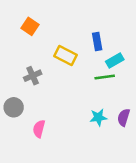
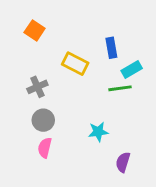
gray circle: (14, 107) -> (43, 120), moved
cyan star: (98, 117) -> (98, 132), moved
purple semicircle: (124, 117) -> (123, 162), moved

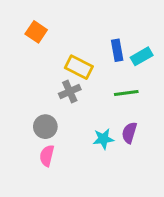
cyan rectangle: (132, 69) -> (142, 56), moved
gray cross: (37, 87) -> (70, 91), moved
purple semicircle: (123, 162) -> (129, 133), moved

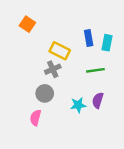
cyan rectangle: (142, 56) -> (107, 43), turned -49
gray circle: (45, 127) -> (45, 93), moved

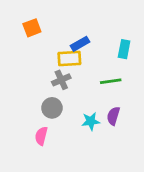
orange square: (27, 24) -> (32, 28), turned 35
blue rectangle: (89, 38) -> (80, 44), moved, turned 70
yellow rectangle: (60, 51) -> (69, 59), turned -30

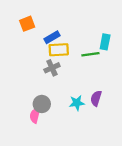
blue rectangle: (80, 44) -> (52, 37), moved
green line: (111, 81) -> (90, 54), moved
gray circle: (52, 108) -> (42, 104), moved

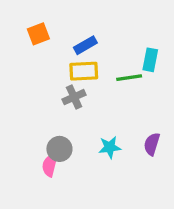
blue rectangle: (52, 37) -> (85, 45), moved
purple semicircle: (96, 98) -> (152, 144), moved

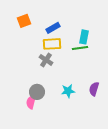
cyan rectangle: (150, 60) -> (84, 37), moved
gray cross: (74, 97) -> (46, 60), turned -32

